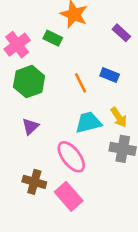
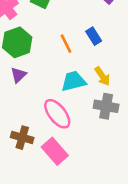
blue rectangle: (110, 75) -> (94, 36), turned 36
purple triangle: (30, 126) -> (18, 75), moved

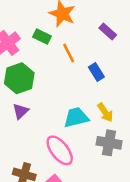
orange line: (66, 44) -> (69, 53), moved

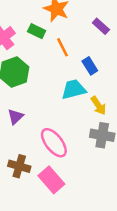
purple triangle: (20, 111) -> (15, 117), moved
cyan trapezoid: (76, 118) -> (74, 89), moved

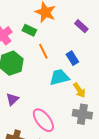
orange line: (63, 47) -> (43, 51), moved

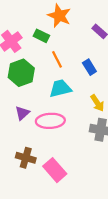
cyan trapezoid: (59, 77) -> (60, 88), moved
pink ellipse: (43, 120) -> (50, 121), moved, turned -55

